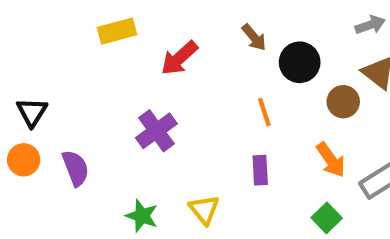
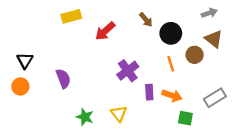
orange line: (264, 112) -> (171, 64), moved
purple cross: (156, 131) -> (128, 71), moved
orange arrow: (331, 160) -> (172, 96), moved, turned -36
purple semicircle: (76, 168) -> (63, 79), moved
green square: (327, 218) -> (185, 118), turned -35

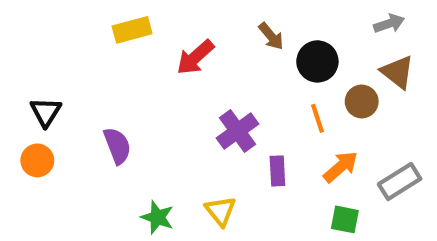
orange arrow: (172, 96) -> (341, 167), moved, turned -60

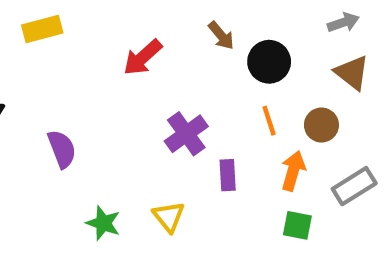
yellow rectangle: (132, 30) -> (42, 29), moved
brown circle: (362, 101) -> (321, 125), moved
orange arrow: (341, 167) -> (293, 171), turned -33

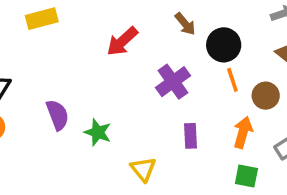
orange line: (269, 121) -> (232, 80), moved
purple cross: (186, 134) -> (173, 82), moved
green star: (103, 223) -> (98, 132), moved

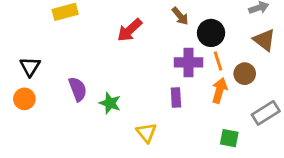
purple cross: (173, 82) -> (189, 62), moved, turned 36
orange arrow: (243, 132) -> (219, 90), moved
purple rectangle: (190, 136) -> (176, 97), moved

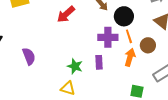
green star: (110, 103) -> (75, 66), moved
yellow triangle: (146, 133) -> (68, 88), moved, turned -35

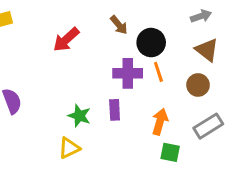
brown circle: (148, 45) -> (198, 85), moved
orange arrow: (130, 57) -> (160, 122), moved
yellow triangle: (68, 88) -> (69, 148), turned -42

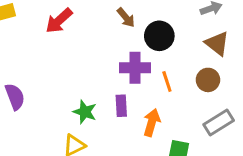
red arrow: (66, 40) -> (59, 21), moved
orange line: (158, 72) -> (167, 81), moved
orange arrow: (160, 122) -> (152, 122), moved

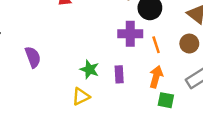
purple rectangle: (121, 106) -> (119, 74), moved
orange arrow: (152, 122) -> (156, 77), moved

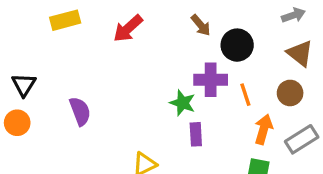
green star: (90, 69) -> (183, 103), moved
orange arrow: (156, 77) -> (264, 129), moved

